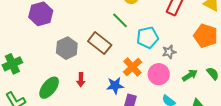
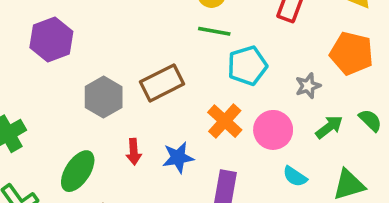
green line: (120, 20) -> (214, 31), moved, turned -30
brown rectangle: (100, 43) -> (162, 83), turned -60
gray star: (169, 52) -> (308, 86), moved
blue star: (115, 86) -> (178, 157), moved

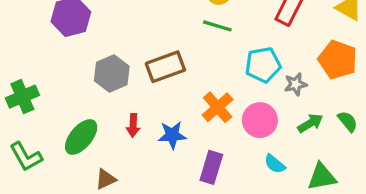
cyan pentagon: (247, 66) -> (263, 65), moved

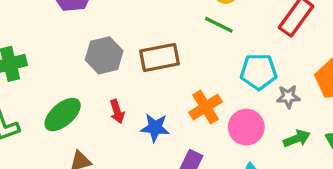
red arrow: (133, 125) -> (117, 111), turned -30

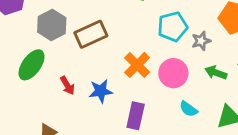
gray hexagon: (104, 55) -> (52, 25), moved
green ellipse: (63, 115) -> (32, 65), moved
green arrow: (297, 139) -> (216, 73), turned -125

